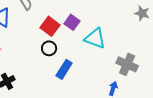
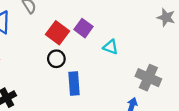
cyan triangle: (95, 38) -> (111, 47), size x0.6
blue rectangle: (64, 69) -> (74, 84), turned -36

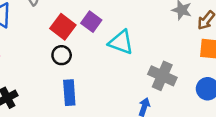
cyan triangle: (111, 47) -> (121, 42), size x1.5
blue rectangle: (74, 84) -> (69, 93), moved

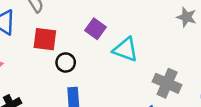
red square: (63, 27) -> (45, 39), moved, turned -30

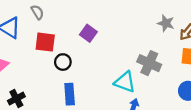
cyan triangle: (125, 49) -> (125, 82), moved
gray cross: (167, 83) -> (149, 63), moved

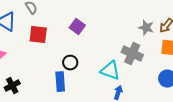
gray star: (166, 23) -> (146, 28), moved
black circle: (63, 62) -> (70, 63), moved

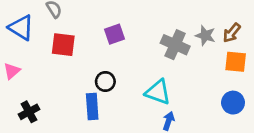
purple square: (77, 27) -> (115, 34), turned 35
gray cross: (132, 54) -> (175, 45), moved

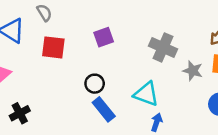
gray star: (205, 35) -> (193, 71), moved
blue rectangle: (92, 107) -> (104, 109), moved, turned -35

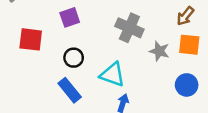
red square: (53, 47) -> (31, 39), moved
black circle: (95, 84) -> (74, 58), moved

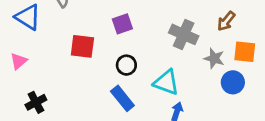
brown arrow: (185, 16) -> (226, 21), moved
blue circle: (187, 85) -> (233, 82), moved

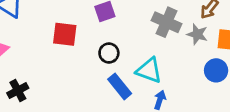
gray star: (214, 58) -> (197, 34), moved
blue rectangle: (122, 98) -> (120, 86), moved

